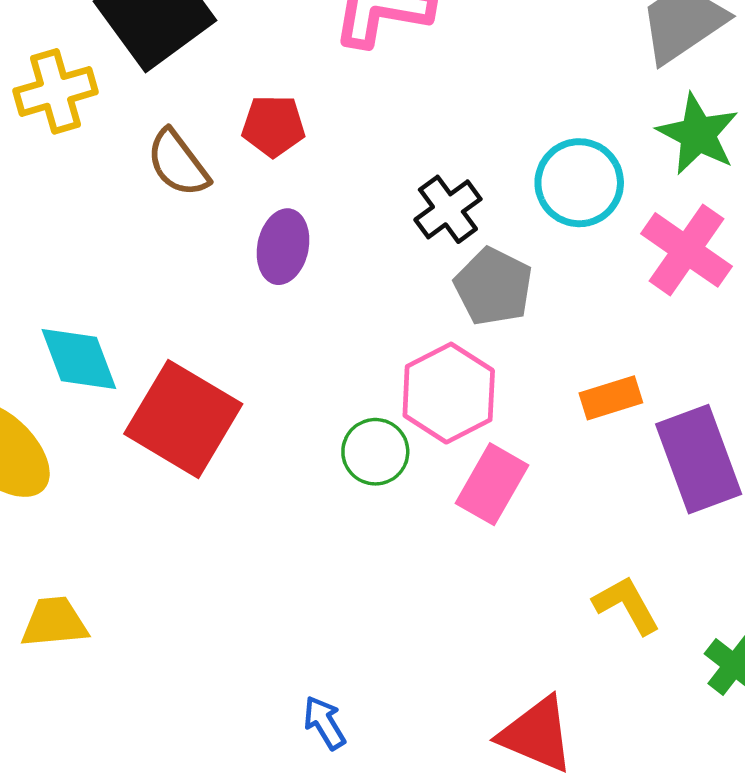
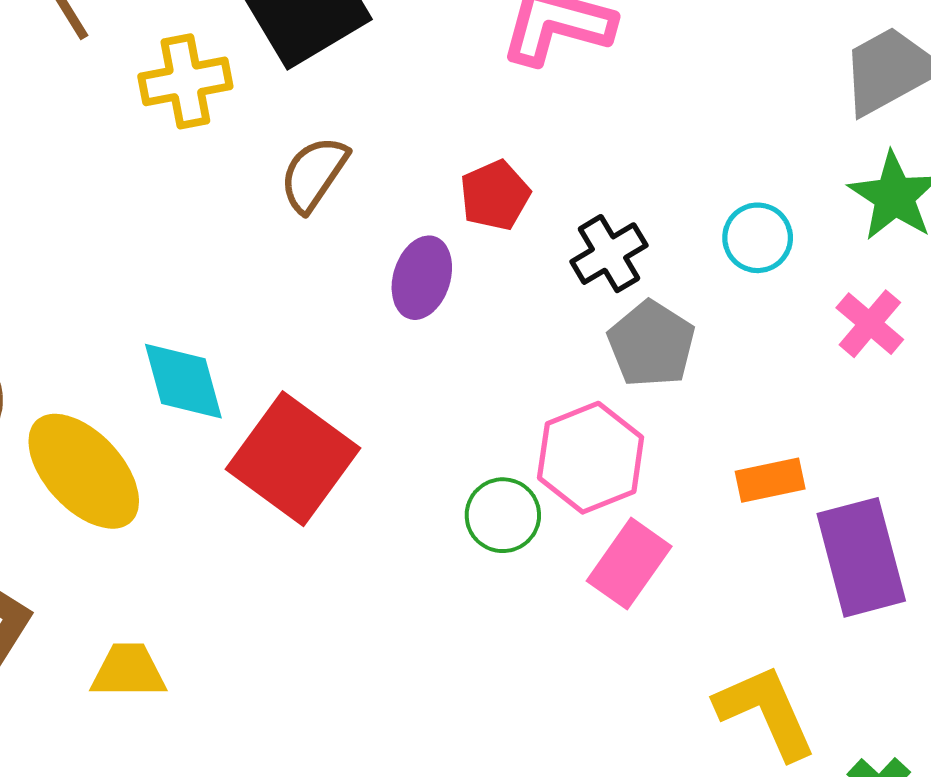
red pentagon: (273, 126) -> (495, 195), moved, turned -30
brown semicircle: (178, 163) -> (314, 174), turned 66
cyan circle: (579, 183) -> (758, 238), size x0.7
pink cross: (687, 250) -> (870, 324), size x0.7
yellow L-shape: (627, 605) -> (766, 712), size x1.4

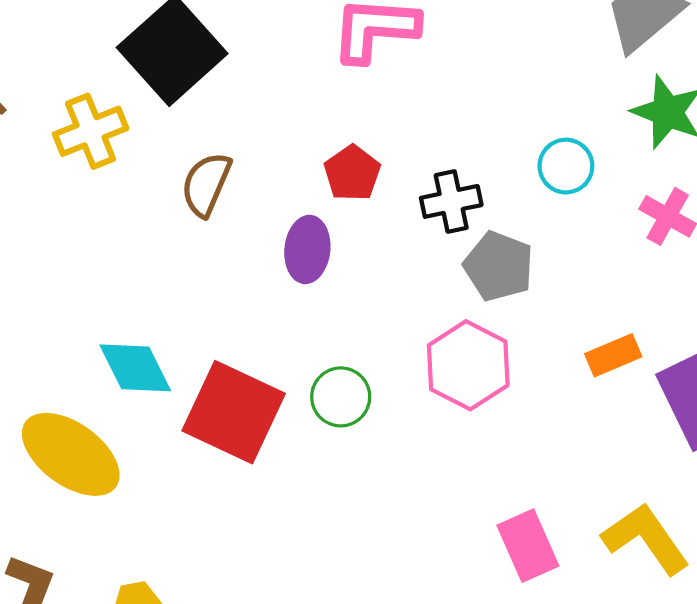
black cross: (609, 254) -> (451, 201), turned 30
green circle: (503, 515) -> (341, 397), moved
pink rectangle: (629, 564) -> (528, 546), moved, turned -48

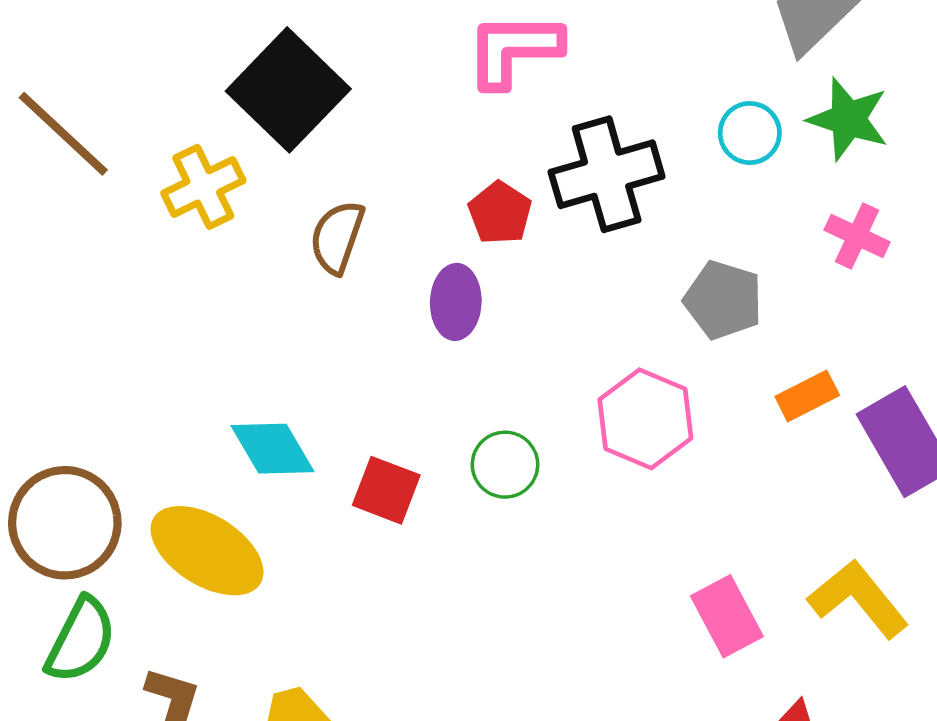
cyan circle: (566, 166) -> (750, 133), moved
black cross: (451, 201) -> (607, 174), moved, size x1.6
gray pentagon: (499, 266) -> (723, 300), moved
red square: (234, 412) -> (386, 490), size x0.6

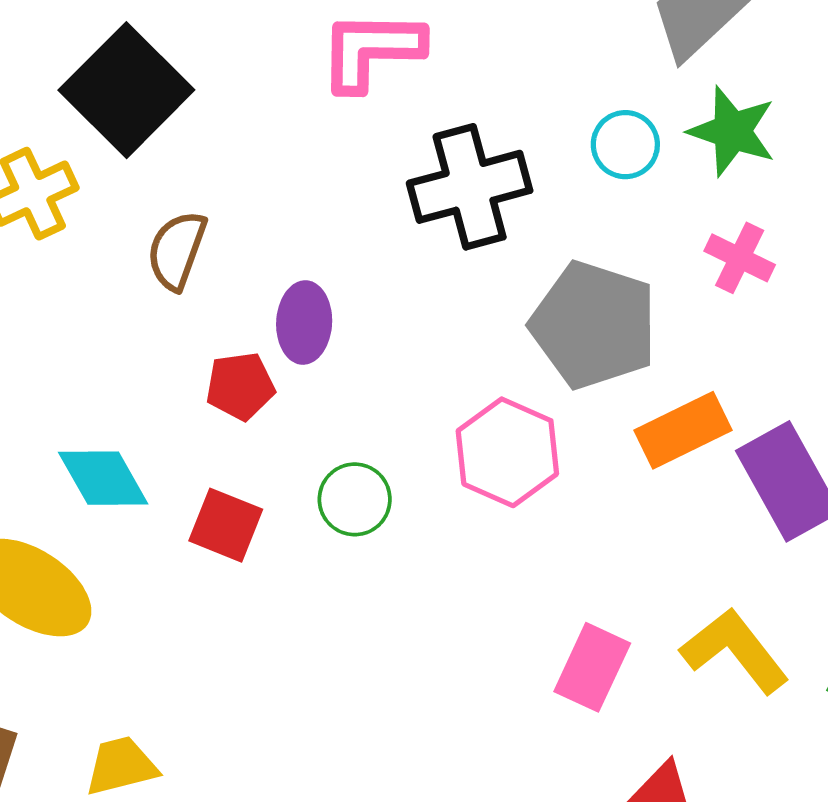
red pentagon: (500, 213) -> (240, 386), moved, turned 30
gray pentagon: (723, 300) -> (594, 325), size x1.5
orange rectangle: (807, 396) -> (683, 430), size x1.4
pink rectangle: (727, 616) -> (592, 667), turned 52

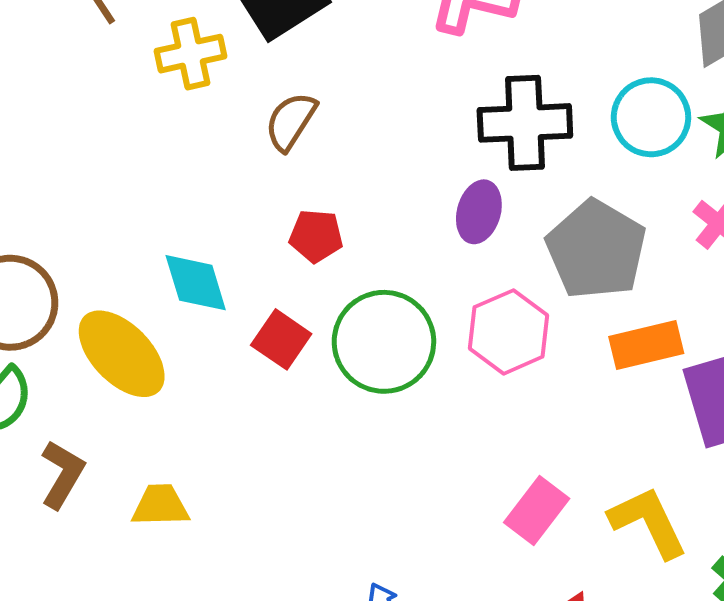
cyan circle: (625, 145) -> (651, 117), size x1.5
purple ellipse: (304, 323) -> (479, 212), moved
green circle: (355, 499) -> (384, 342), size x1.8

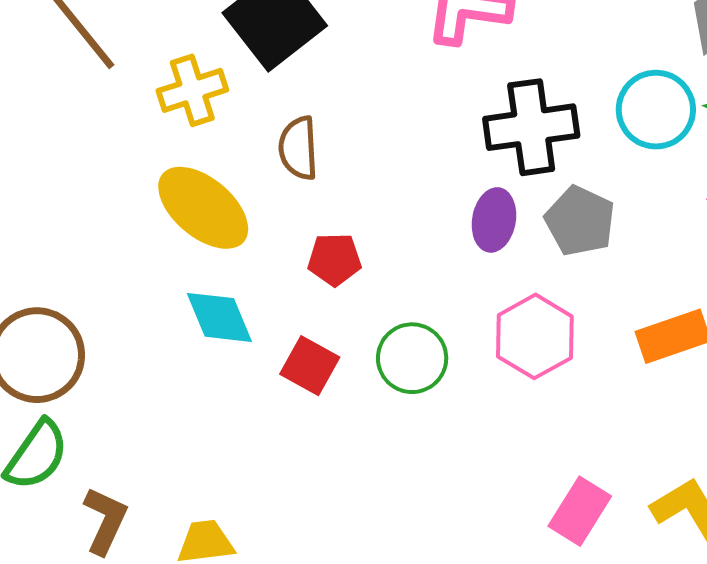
brown semicircle: (291, 121) -> (298, 148), turned -30
gray pentagon: (596, 250) -> (580, 221), moved, size x0.7
green circle: (384, 342) -> (412, 358), size x0.7
yellow ellipse: (122, 354) -> (203, 208), moved

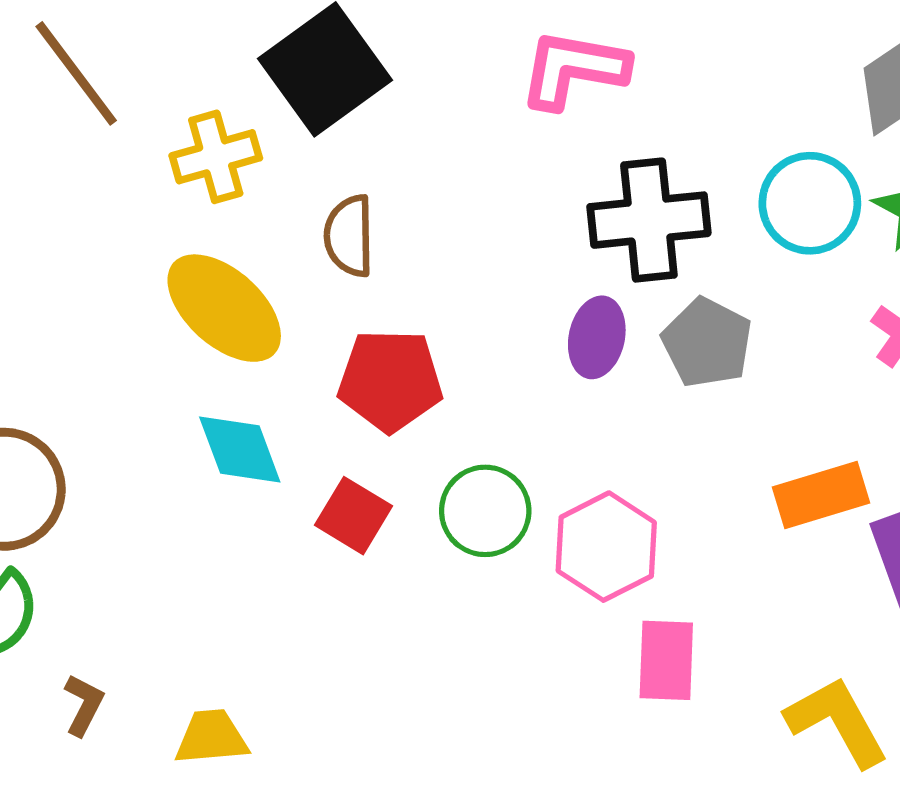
red pentagon: (334, 259) -> (390, 380), size x1.5
pink hexagon: (535, 336) -> (606, 547), moved
pink rectangle: (580, 511) -> (666, 660), moved, turned -32
brown L-shape: (105, 521) -> (84, 705), size x0.7

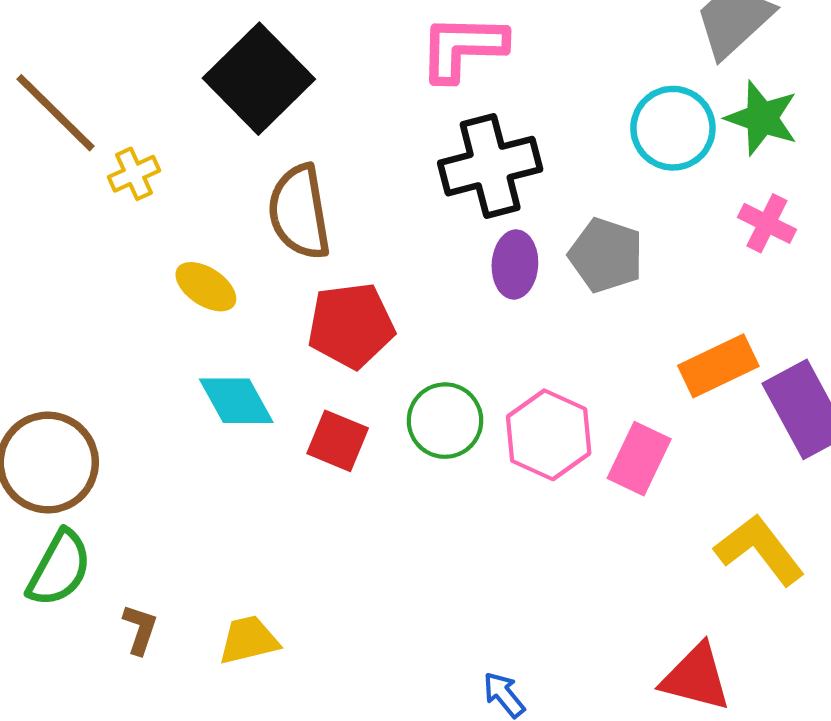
yellow cross: (216, 157) -> (134, 174), moved, size x0.7
black cross: (649, 220) -> (490, 166), moved
brown semicircle: (349, 236) -> (299, 212), size x1.4
yellow ellipse: (224, 308) -> (206, 287), size x0.6
pink rectangle: (666, 660) -> (639, 459), moved, turned 32

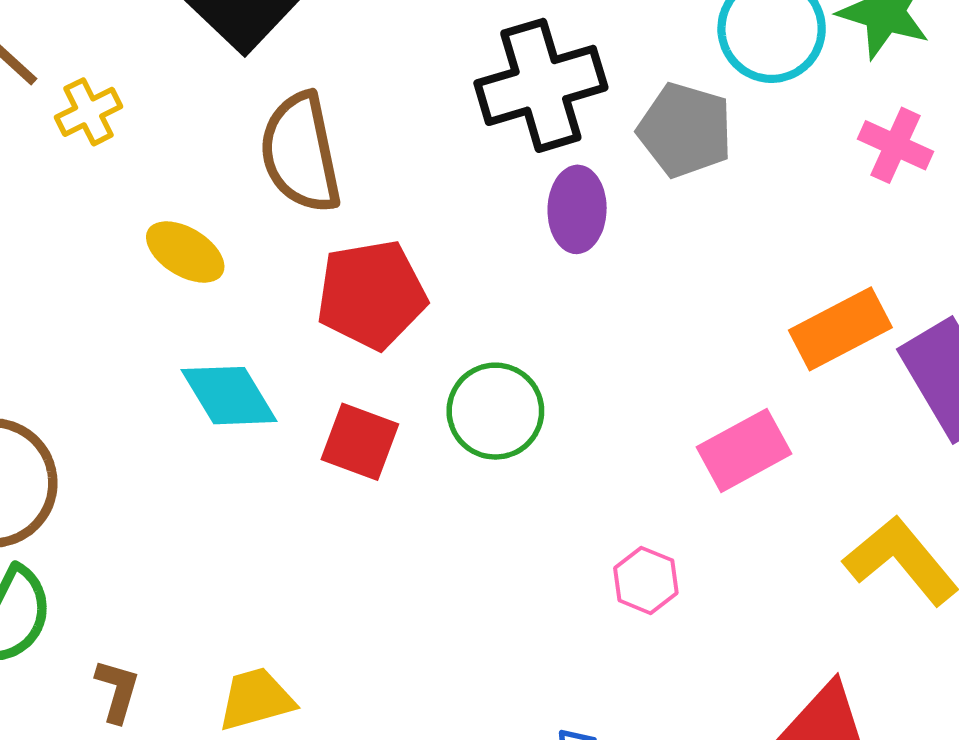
gray pentagon: (606, 255) -> (685, 130), moved
pink hexagon: (549, 435) -> (646, 580), moved, size x0.6
pink rectangle: (639, 459) -> (744, 450), turned 38

